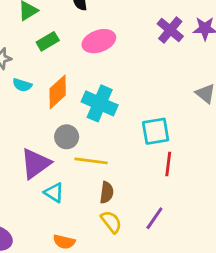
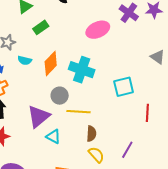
pink ellipse: (99, 41) -> (98, 30), moved
red line: (168, 164) -> (147, 113), moved

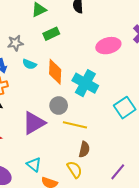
orange diamond: (51, 64) -> (55, 72), turned -50
cyan square: (124, 87) -> (125, 108), turned -30
cyan triangle: (53, 137) -> (34, 165), moved
yellow semicircle: (96, 155) -> (75, 170), moved

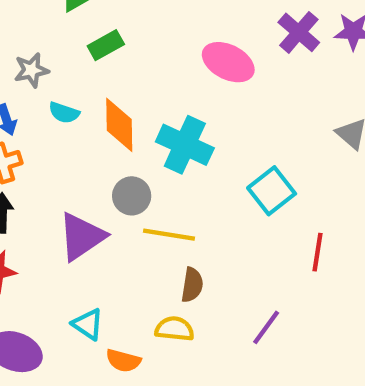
pink ellipse: (108, 46) -> (228, 62), turned 45
yellow semicircle: (75, 170) -> (175, 329), turned -48

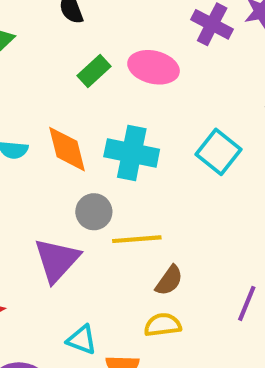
green rectangle: (106, 45) -> (94, 71), moved
cyan square: (272, 191) -> (218, 152), moved
brown semicircle: (192, 285) -> (169, 281), turned 40

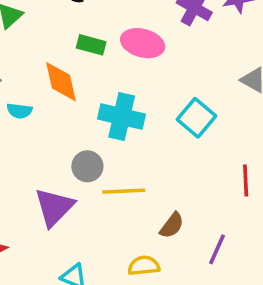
green rectangle: (94, 71) -> (91, 45), turned 56
orange diamond: (67, 149) -> (61, 82), moved
brown semicircle: (169, 281) -> (172, 225), moved

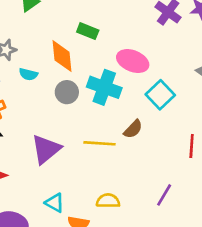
pink ellipse: (143, 43) -> (133, 61), moved
gray circle: (87, 166) -> (67, 92), moved
brown semicircle: (172, 225) -> (133, 129), moved

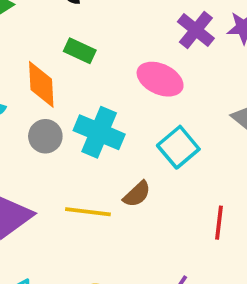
pink ellipse: (133, 61) -> (160, 79), moved

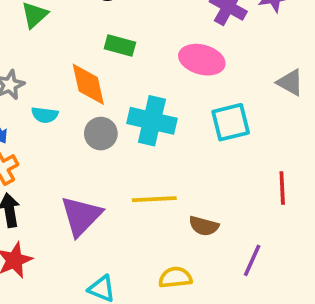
cyan square: (178, 147) -> (231, 122), turned 36
brown semicircle: (137, 194) -> (204, 226), moved, turned 68

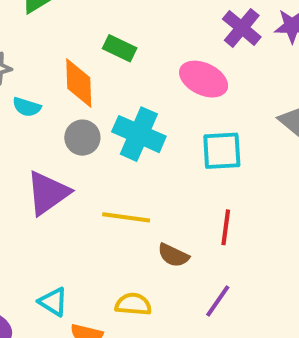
red line: (282, 188) -> (226, 227), moved
purple triangle: (81, 216) -> (48, 193), moved

